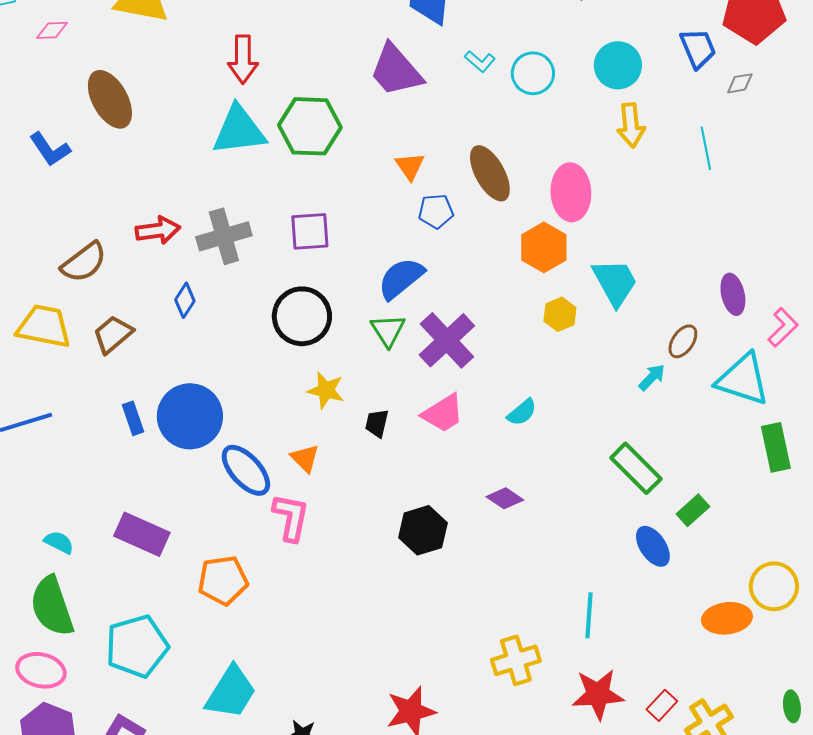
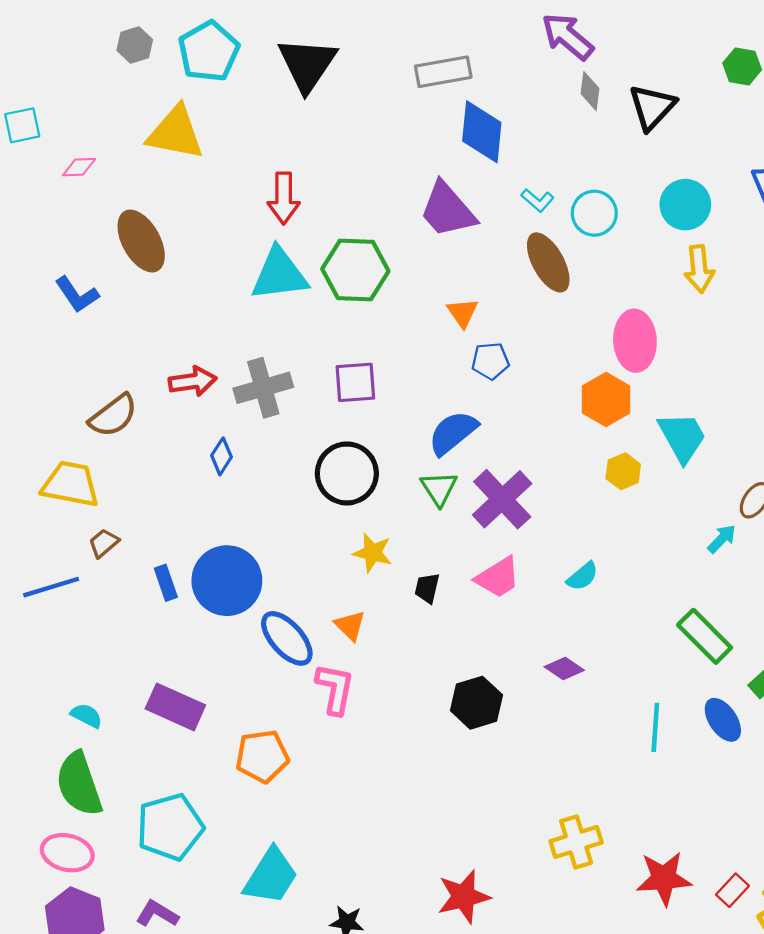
brown ellipse: (490, 173) -> (548, 262), moved
brown trapezoid: (113, 334) -> (104, 543), moved, size x0.7
cyan line: (589, 615) -> (655, 727), moved

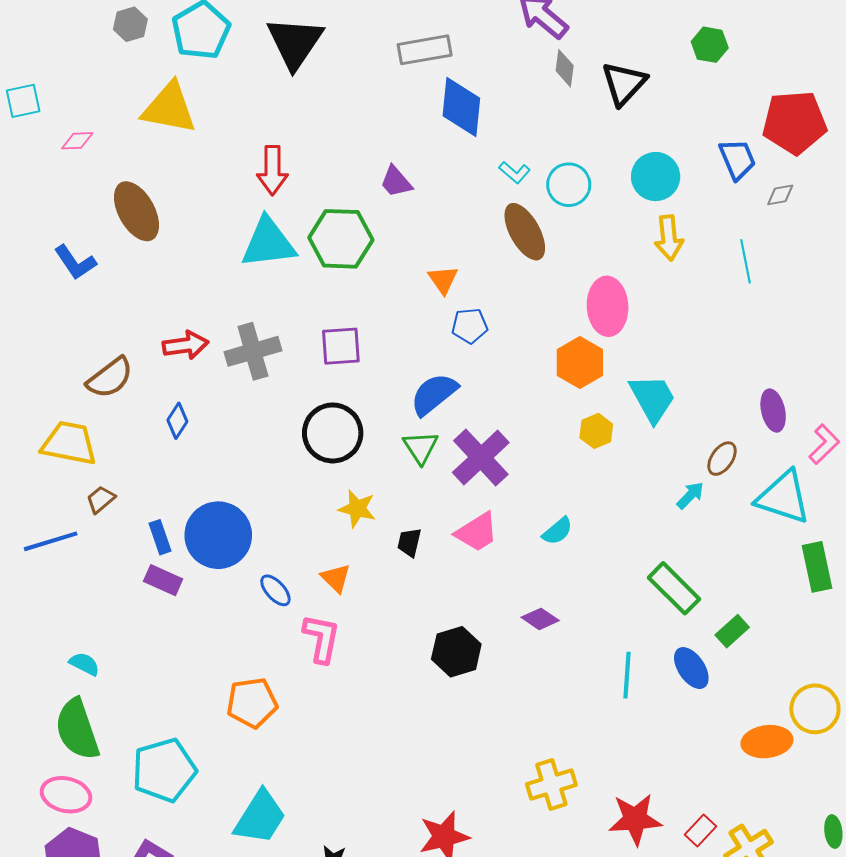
purple trapezoid: (448, 210) -> (396, 182), moved, size x0.6
blue diamond: (222, 456) -> (177, 421), moved
blue ellipse: (287, 638) -> (275, 590), size x0.6
purple rectangle: (175, 707) -> (163, 580), moved, size x0.7

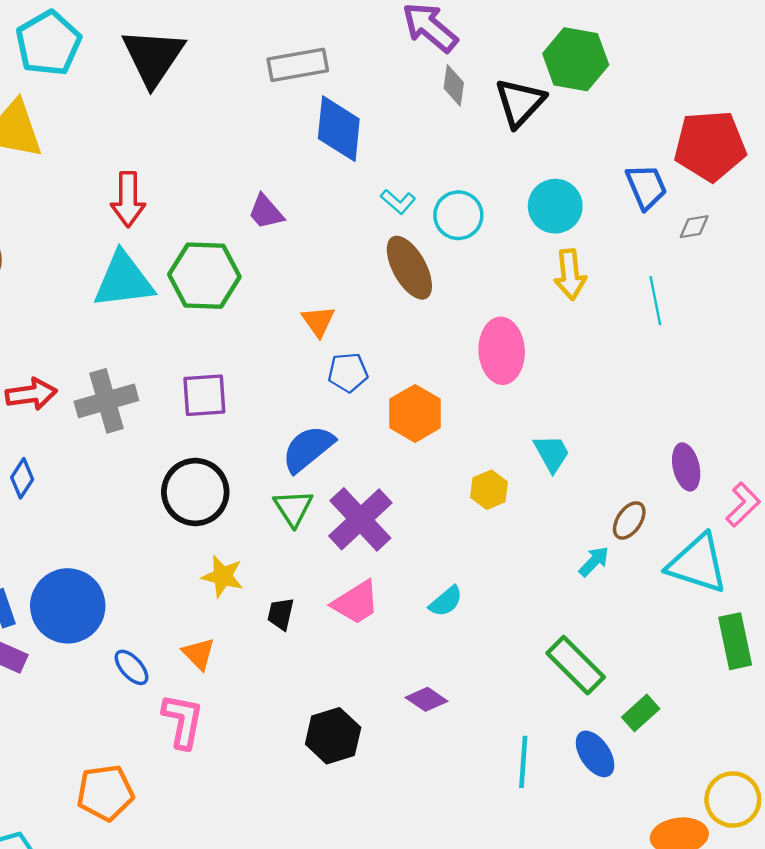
green hexagon: (710, 45) -> (576, 59), moved, size x1.6
orange hexagon: (580, 362) -> (415, 413), moved
cyan trapezoid: (653, 398) -> (552, 453), size x0.7

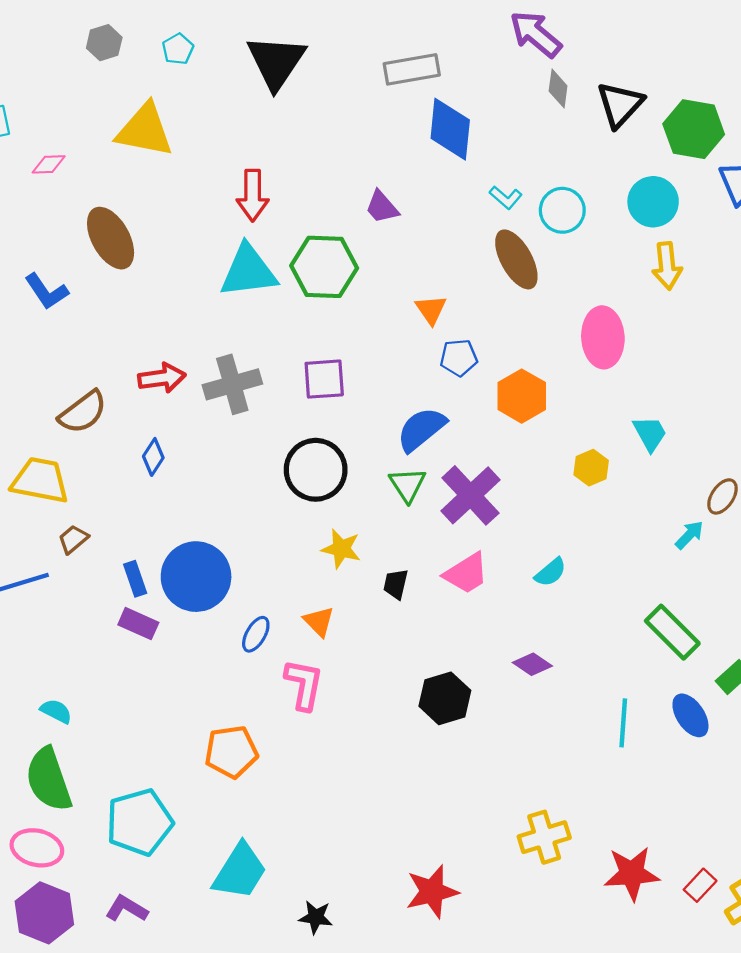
cyan pentagon: (48, 43) -> (178, 49), size x0.5
green hexagon: (576, 59) -> (694, 129), moved
blue ellipse: (131, 667) -> (256, 634), turned 72

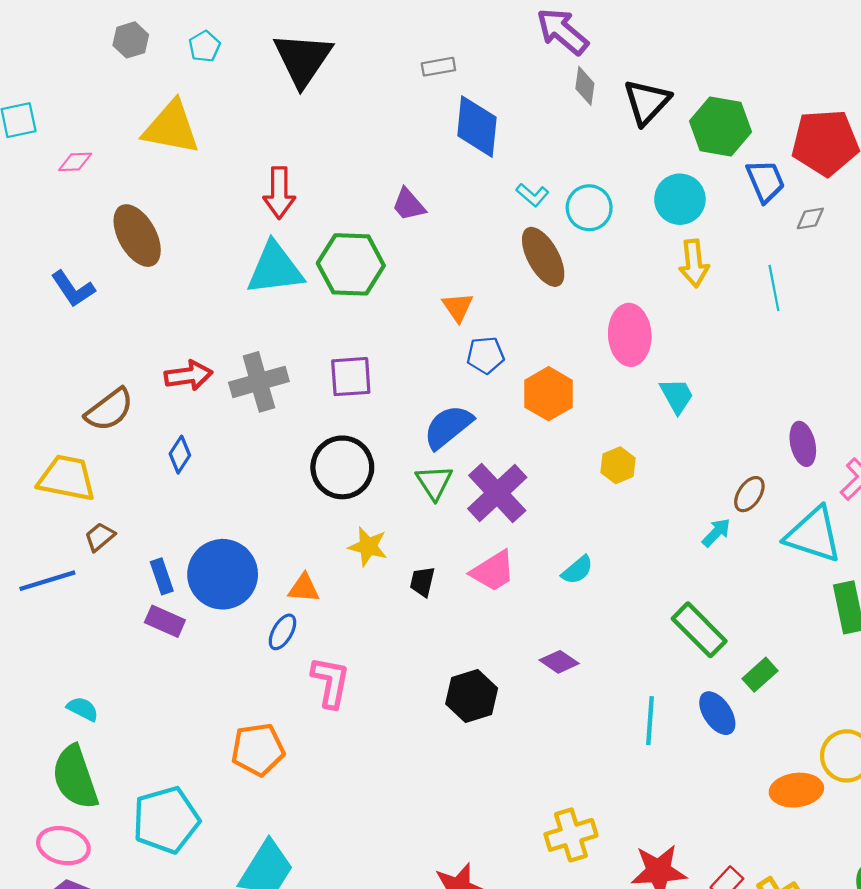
gray rectangle: (412, 69) -> (438, 67), size x0.6
cyan trapezoid: (650, 433) -> (677, 396), moved
orange triangle: (319, 621) -> (304, 588), moved, turned -40

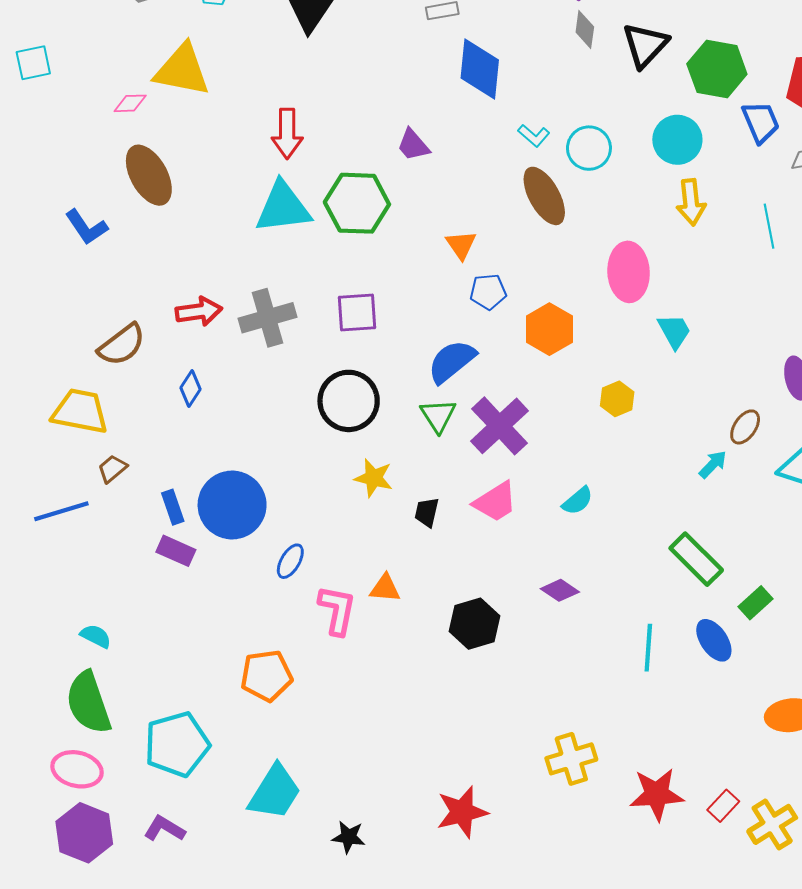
pink diamond: (75, 162) -> (130, 103), moved
orange triangle: (304, 588) -> (385, 588), moved

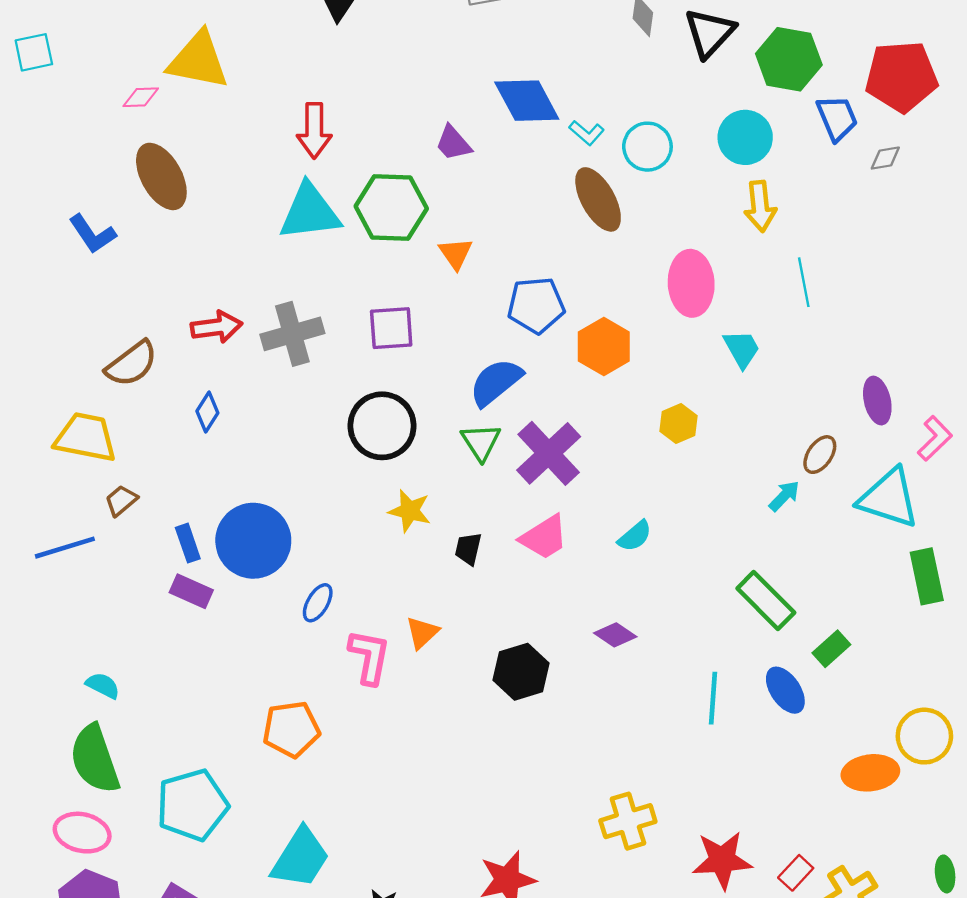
blue diamond: (480, 69) -> (527, 101), moved, turned -34
cyan line: (769, 226) -> (804, 282), moved
orange triangle: (461, 245) -> (456, 253), moved
blue pentagon: (488, 292) -> (536, 305), size x1.4
orange triangle: (385, 588) -> (422, 633), turned -48

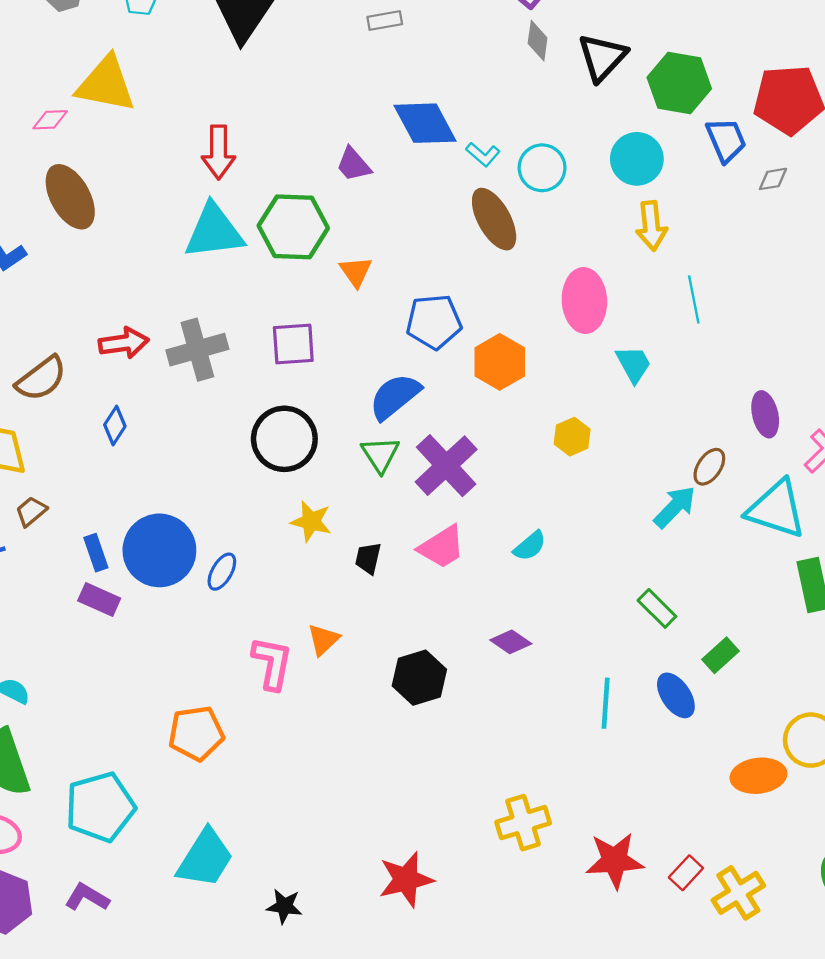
cyan arrow: (784, 496) -> (675, 507), size x1.4
green rectangle: (766, 600) -> (657, 608), size x0.7
blue ellipse: (318, 603) -> (222, 572), moved

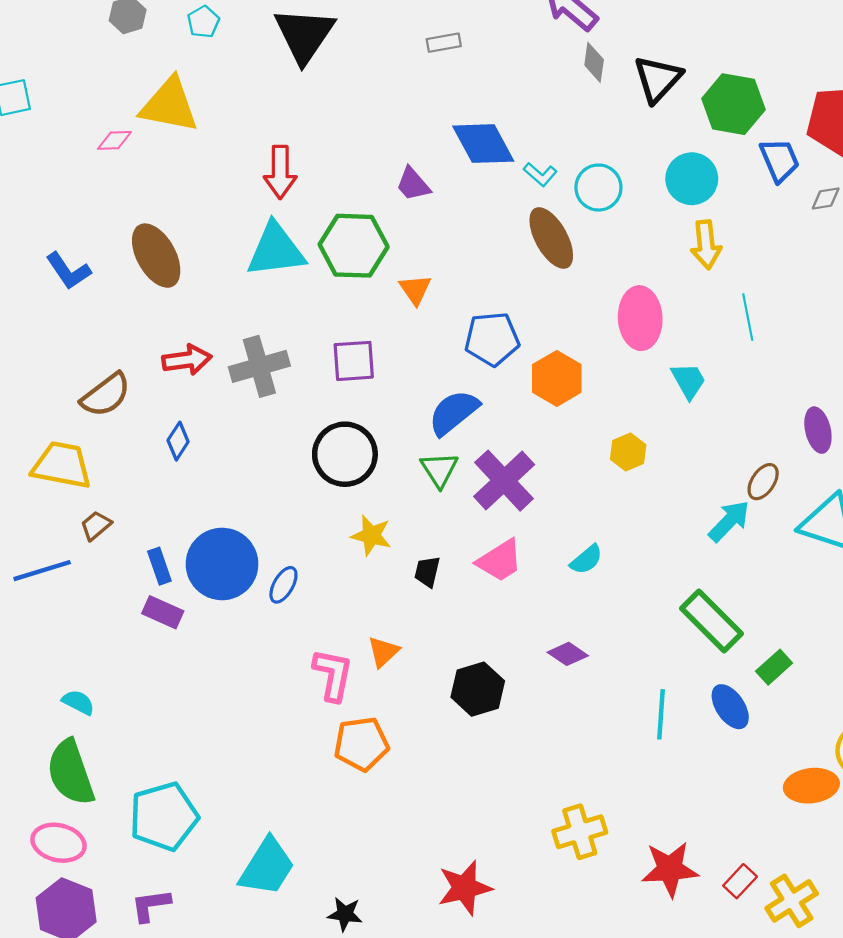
brown ellipse: (70, 197) -> (156, 256), moved
green rectangle: (657, 608) -> (712, 621), size x1.6
orange pentagon: (196, 733) -> (361, 744), moved
purple L-shape: (87, 897) -> (151, 905), turned -39

